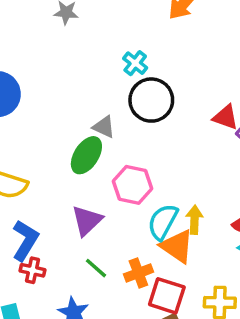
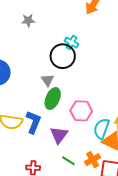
black circle: (151, 100) -> (63, 56), moved
gray triangle: (104, 127) -> (48, 80), moved, turned 40
blue L-shape: (25, 240) -> (33, 122), moved

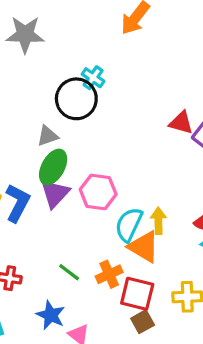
gray star: (28, 20) -> (25, 34), size x1.6
gray triangle: (48, 80) -> (47, 136), turned 40
purple triangle: (59, 135) -> (55, 193), moved

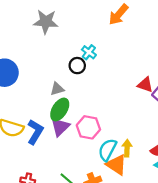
black circle: (76, 99) -> (77, 66), size x0.6

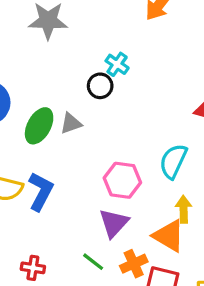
green ellipse: (60, 109) -> (39, 126), moved
purple triangle: (60, 127) -> (114, 223), moved
cyan semicircle: (107, 150) -> (173, 161), moved

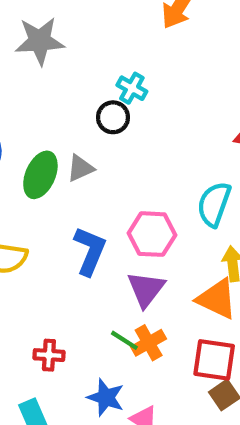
blue L-shape: (41, 191) -> (90, 251), moved
orange cross: (134, 264) -> (149, 343), moved

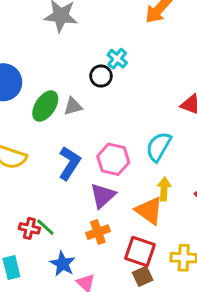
green line: (124, 340) -> (45, 227), moved

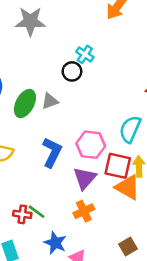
red square: (140, 251) -> (118, 166), moved

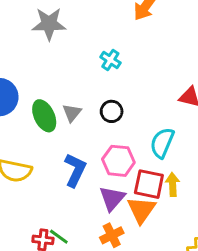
black circle: (72, 71) -> (112, 111), moved
gray triangle: (50, 101) -> (72, 113), turned -30
green ellipse: (25, 104) -> (44, 116), turned -52
orange triangle: (128, 187) -> (141, 210), moved, turned 36

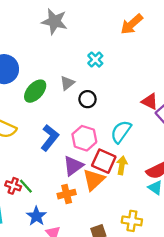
gray triangle: (72, 113) -> (67, 83), moved
green ellipse: (44, 116) -> (35, 91), turned 55

